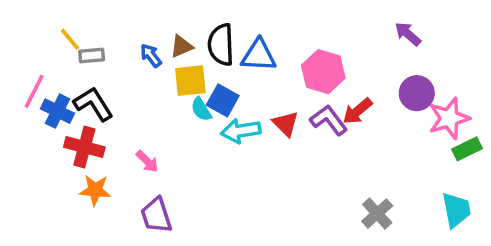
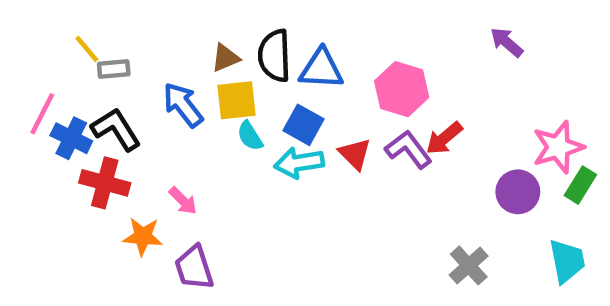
blue arrow: (151, 55) -> (183, 105), moved, size x1.5
purple circle: (417, 93) -> (518, 192), moved
blue square: (223, 100) -> (303, 125), moved
green rectangle: (467, 149) -> (580, 185), turned -32
orange star: (95, 190) -> (143, 236), moved

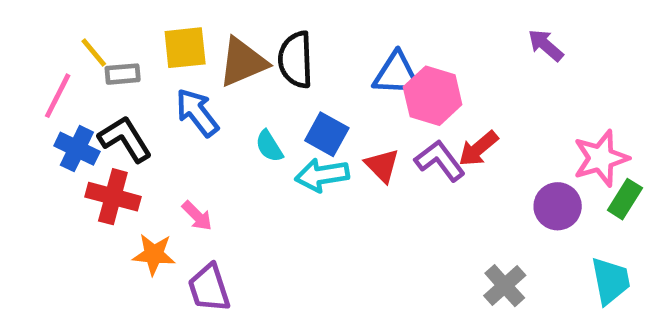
brown triangle: (225, 58) -> (243, 62), size x1.6
blue triangle: (321, 69) -> (397, 74), moved
yellow square: (237, 100) -> (185, 48), moved
pink line: (42, 114) -> (58, 96), moved

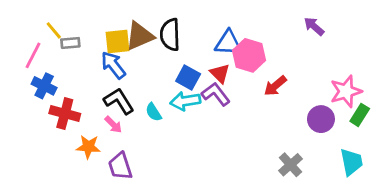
yellow square: (185, 48) -> (117, 42), moved
black L-shape: (125, 139) -> (119, 101), moved
cyan semicircle: (269, 146) -> (153, 112), moved
purple L-shape: (440, 161) -> (216, 94), moved
red triangle: (382, 165) -> (220, 73), moved

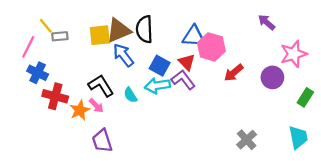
blue arrow: (113, 65) -> (123, 55), moved
pink star: (346, 91) -> (294, 54), moved
purple circle: (321, 119) -> (272, 77), moved
orange star: (88, 147) -> (80, 110), moved, turned -30

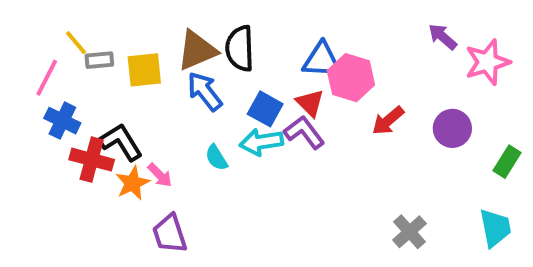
yellow square: (100, 35) -> (144, 70), moved
pink star: (294, 54) -> (487, 62), moved
black L-shape: (101, 86) -> (121, 142), moved

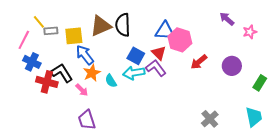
pink star: (487, 62) -> (250, 32), size x0.6
blue arrow: (205, 91) -> (85, 55), moved
orange star: (133, 183) -> (92, 73), moved

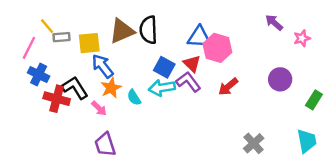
red arrow: (199, 62) -> (228, 87), moved

